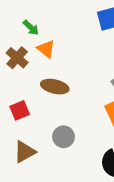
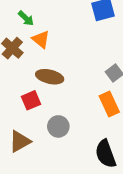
red square: (20, 110) -> (31, 100), moved

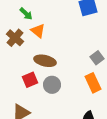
gray circle: (58, 126) -> (52, 85), moved

